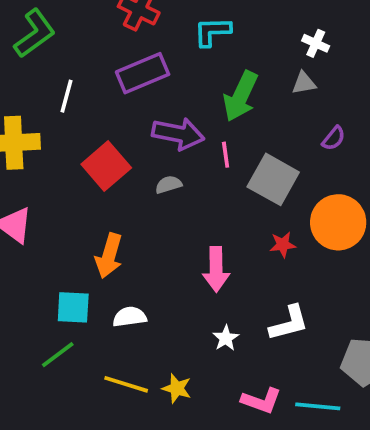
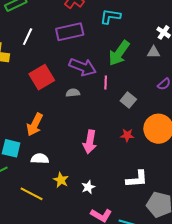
gray square: (273, 179) -> (128, 100), size x0.6
white L-shape: (289, 323) -> (137, 179), moved
white star: (226, 338) -> (88, 187), moved
yellow star: (177, 388) -> (61, 180), moved

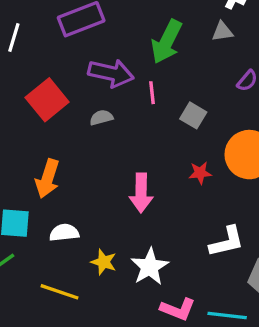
white star: (88, 187) -> (150, 267), size x1.6

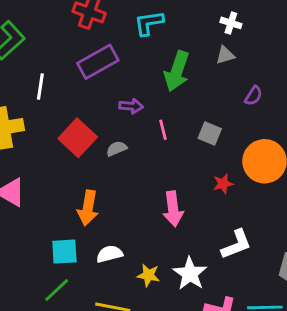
purple arrow: (111, 73) -> (131, 106), size x0.6
pink line: (152, 93) -> (163, 130), moved
gray semicircle: (101, 118) -> (117, 149), moved
white L-shape: (227, 242) -> (236, 244), moved

